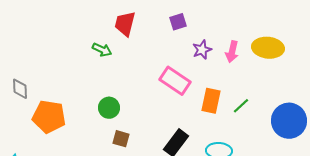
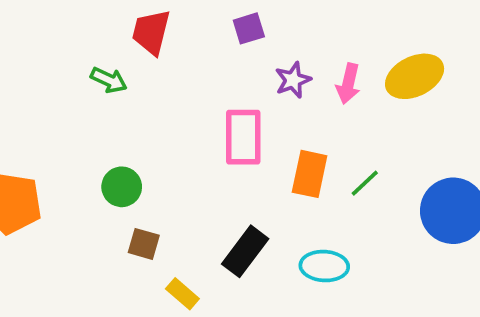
yellow ellipse: (268, 48) -> (415, 76), turned -32
pink rectangle: (175, 81) -> (243, 137), turned 56

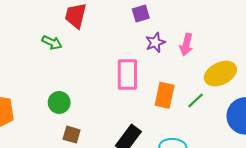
purple square: (249, 28) -> (141, 14), moved
yellow ellipse: (415, 76) -> (220, 74), moved

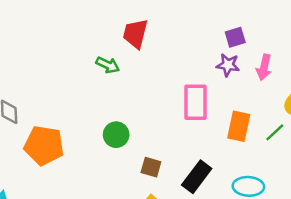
purple square: (141, 14) -> (235, 37), moved
purple star: (155, 43) -> (228, 65), turned 30
brown square: (72, 135) -> (151, 167), moved

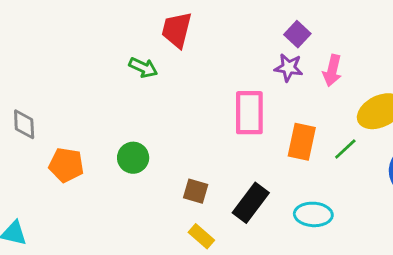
purple square: (235, 37) -> (297, 34), turned -30
green circle: (116, 135) -> (133, 158), moved
orange pentagon: (44, 145) -> (66, 165), size x0.7

